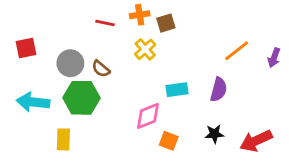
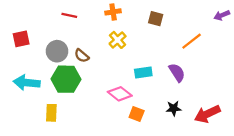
red line: (105, 23) -> (69, 15), moved
brown square: (166, 23) -> (156, 19), moved, turned 32
purple arrow: (274, 58) -> (222, 15), moved, turned 48
purple semicircle: (219, 90) -> (177, 72), turned -48
pink diamond: (148, 116) -> (120, 94), turned 60

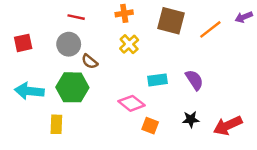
brown square: (156, 19) -> (171, 21), size x1.6
orange line: (192, 41) -> (210, 29), moved
gray circle: (57, 51) -> (69, 44), moved

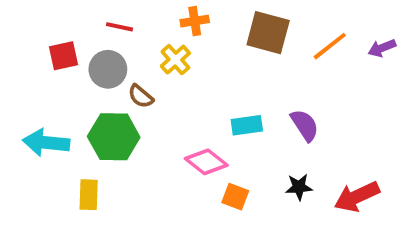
purple arrow: (244, 17) -> (382, 48), moved
red square: (23, 43) -> (64, 56), moved
yellow cross: (129, 44) -> (175, 60), moved

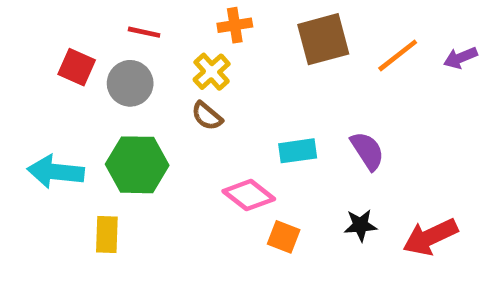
brown square: (268, 33) -> (323, 39), turned -30
red square: (64, 56) -> (77, 67), turned 36
brown semicircle: (141, 96) -> (207, 116), moved

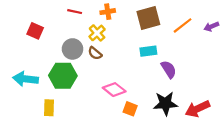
red line: (144, 32) -> (75, 12), moved
gray circle: (130, 83) -> (72, 49), moved
cyan rectangle: (298, 151) -> (148, 51), moved
black star: (360, 225) -> (165, 103), size x1.6

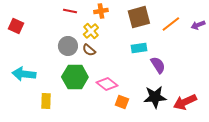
red square: (35, 31) -> (16, 26), moved
green hexagon: (63, 76) -> (75, 77), moved

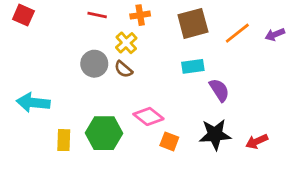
red square: (16, 26) -> (23, 15), moved
green hexagon: (75, 77) -> (104, 133), moved
red arrow: (185, 102) -> (257, 141), size x0.7

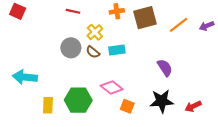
orange cross: (140, 15) -> (117, 11), moved
cyan rectangle: (193, 66) -> (117, 50), moved

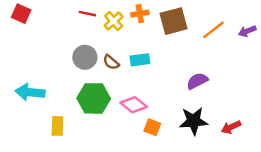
yellow cross: (95, 32) -> (114, 21), moved
purple semicircle: (165, 68) -> (197, 81), turned -84
green hexagon: (78, 100) -> (94, 98), moved

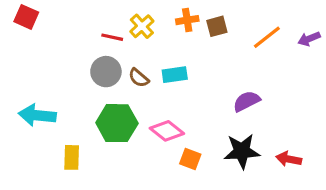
red line: (87, 14) -> (112, 37), moved
orange cross: (140, 14) -> (187, 20), moved
brown square: (174, 21) -> (217, 26), size x0.6
red arrow: (231, 127) -> (289, 159), turned 36

